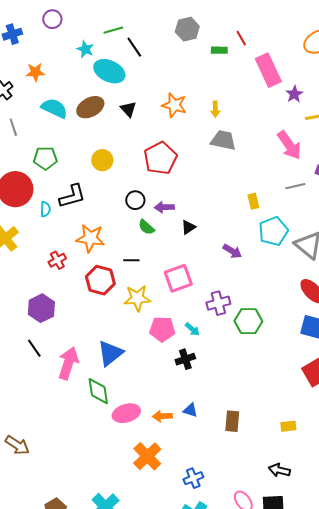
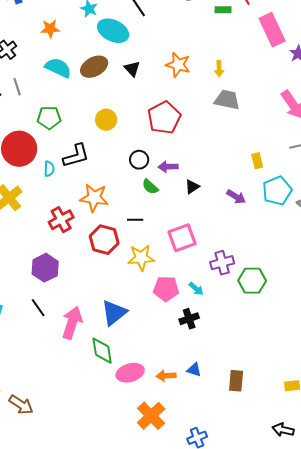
orange star: (35, 72) -> (50, 29), moved
purple arrow: (232, 251) -> (236, 197), moved
red cross: (57, 260) -> (61, 220), size x1.4

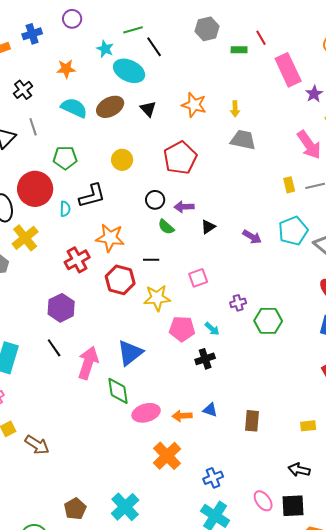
yellow rectangle: (257, 161) -> (289, 185), moved
pink square: (182, 238) -> (198, 278), size x0.7
purple cross: (222, 263) -> (238, 303), size x0.7

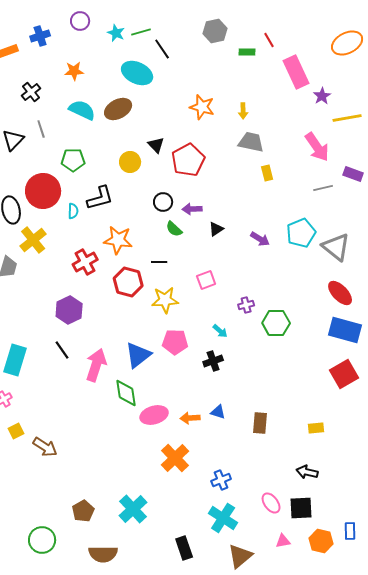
cyan star: (105, 49) -> (116, 33), moved
black triangle: (148, 109) -> (156, 145), moved
yellow rectangle: (289, 185) -> (267, 173), moved
pink pentagon: (182, 329) -> (175, 342), moved

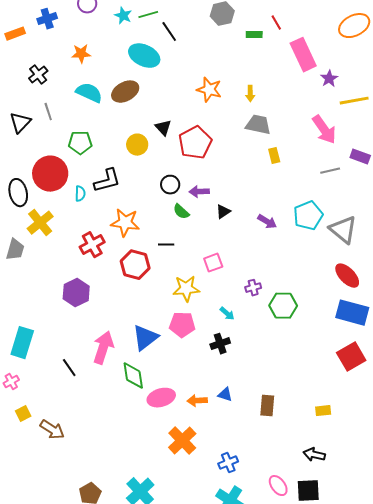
yellow star: (165, 300) -> (186, 289), moved
black line: (62, 350) -> (69, 368), moved

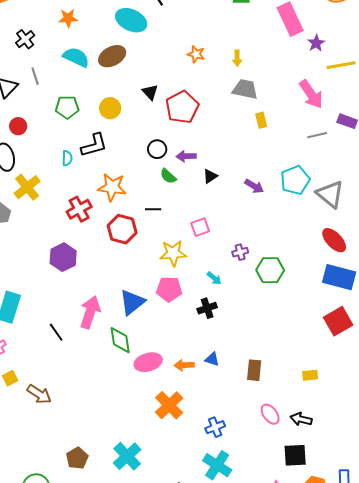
orange star: (209, 90) -> (196, 54), size x0.7
yellow circle: (137, 145) -> (110, 108), moved
red circle: (50, 174) -> (18, 126), moved, size x0.5
pink ellipse: (278, 486) -> (270, 414), moved

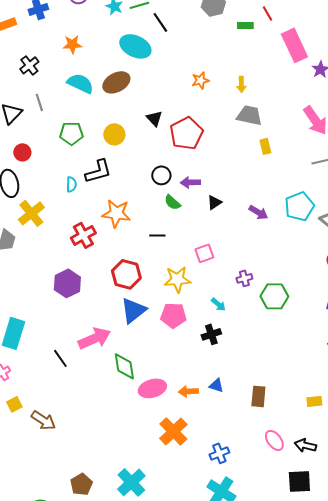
orange star: (196, 54) -> (200, 80), turned -30
red hexagon: (122, 229) -> (126, 274), moved
blue triangle: (132, 302) -> (133, 310), moved
pink arrow: (90, 312) -> (94, 338), turned 48

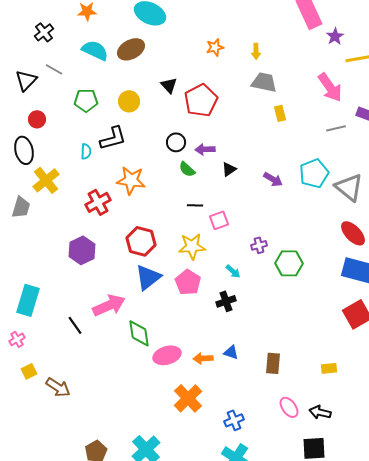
gray line: (39, 102) -> (54, 69), turned -42
black line: (157, 235) -> (195, 205), moved
pink pentagon: (173, 315) -> (188, 282), turned 30

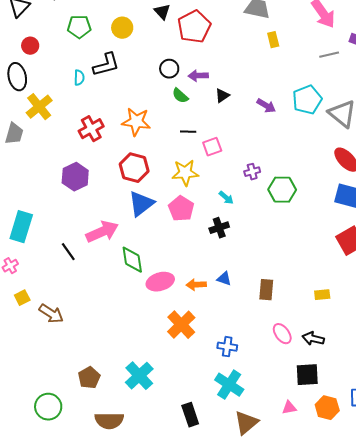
orange star: (131, 180) -> (136, 122), moved
blue cross: (234, 420) -> (227, 347), turned 30

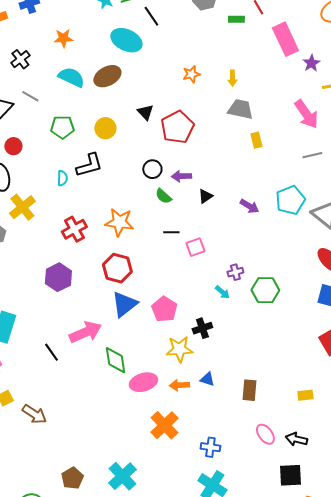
yellow star: (185, 173) -> (179, 349), moved
cyan arrow: (226, 198) -> (222, 292), moved

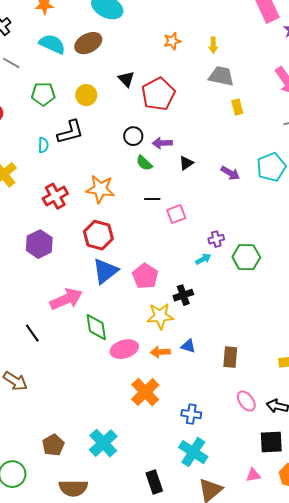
cyan arrow: (222, 292) -> (203, 259), turned -70
black line: (51, 352) -> (32, 333), moved

